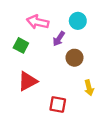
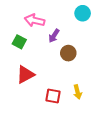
cyan circle: (78, 21) -> (83, 13), moved
yellow arrow: (89, 88) -> (77, 92), moved

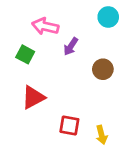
brown circle: (68, 53) -> (103, 69), moved
yellow arrow: (77, 92) -> (102, 135), moved

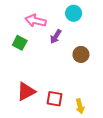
cyan circle: (108, 17) -> (74, 13), moved
red triangle: (33, 97) -> (26, 91), moved

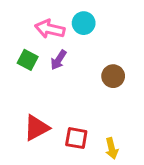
cyan circle: (74, 13) -> (84, 23), moved
purple arrow: (56, 36) -> (59, 60), moved

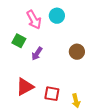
pink arrow: (50, 29) -> (34, 20), turned -132
purple arrow: (59, 60) -> (37, 54), moved

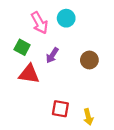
purple arrow: (37, 54) -> (52, 55), moved
red triangle: (25, 87) -> (29, 74), moved, turned 36

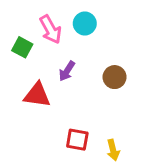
green square: (22, 47) -> (22, 47), moved

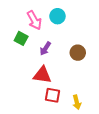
green square: (22, 47) -> (21, 38), moved
red triangle: (37, 95) -> (42, 75), moved

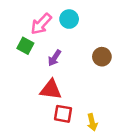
pink arrow: (34, 20) -> (41, 24), turned 72
brown circle: (78, 53) -> (102, 57), moved

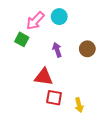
purple arrow: (55, 58) -> (57, 50), moved, turned 128

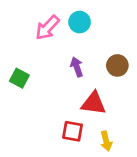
green square: (22, 39) -> (19, 78), moved
red triangle: (44, 77) -> (94, 103), moved

